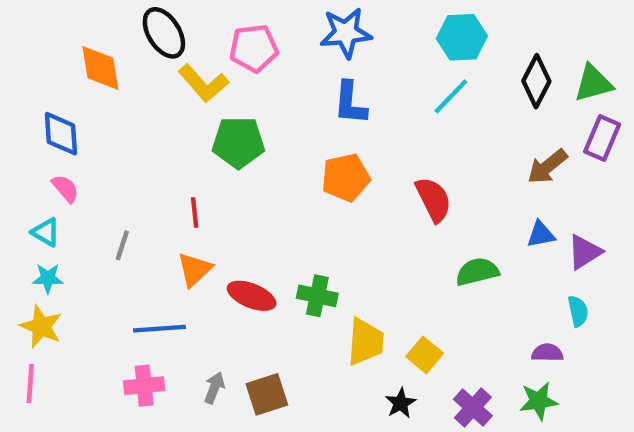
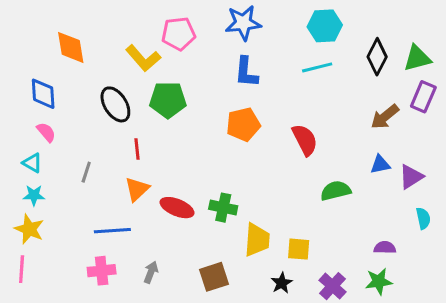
black ellipse: (164, 33) -> (115, 104), moved
cyan line: (451, 96) -> (317, 67), turned 32
cyan semicircle: (578, 311) -> (423, 218), moved
yellow square: (425, 355) -> (299, 249), turned -35
brown square: (267, 394) -> (214, 277), moved

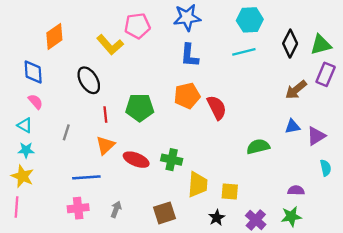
orange diamond: (71, 47) -> (54, 36), turned 64
green pentagon: (168, 100) -> (140, 108), moved
red semicircle: (305, 140) -> (217, 108), moved

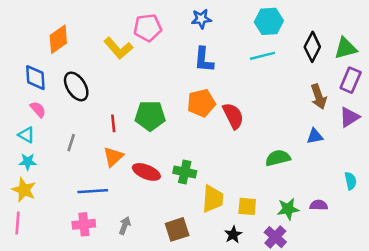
blue star: (187, 18) -> (201, 19), size x0.7
black ellipse: (89, 80) -> (76, 86), moved
brown arrow: (296, 90) -> (319, 97), turned -70
purple triangle: (316, 136) -> (349, 117), moved
green star: (291, 216) -> (288, 209), moved

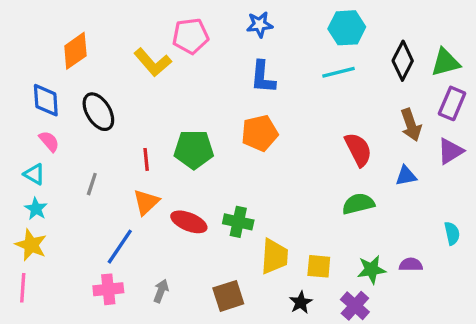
red semicircle: (233, 116) -> (358, 150), moved
cyan star: (28, 162) -> (36, 209), turned 30
blue line: (93, 191) -> (120, 247), turned -52

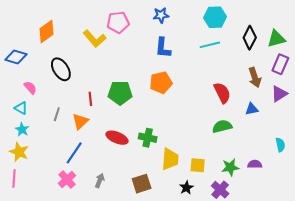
blue diamond: (46, 100) -> (16, 57), moved, turned -70
orange triangle: (146, 202) -> (80, 121), moved
pink cross: (108, 289) -> (67, 180), turned -36

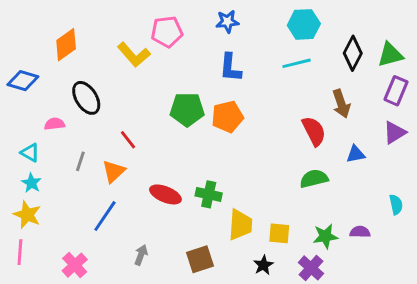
brown arrow: (255, 77) -> (341, 104), moved
pink semicircle: (30, 88) -> (55, 124), moved, turned -56
green pentagon: (120, 93) -> (187, 109), moved
red line: (90, 99) -> (128, 140), turned -32
pink cross: (67, 180) -> (75, 265), moved

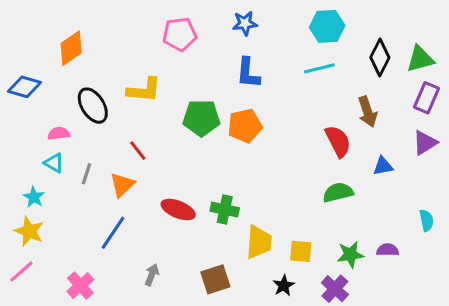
yellow L-shape: (134, 55) -> (144, 90), moved, turned -44
cyan triangle: (30, 153) -> (54, 163), moved
pink line: (20, 252) -> (21, 272), turned 45

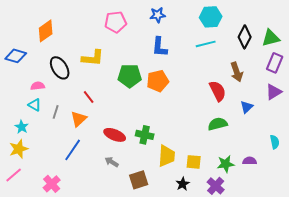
blue triangle: (383, 166) -> (247, 107), turned -32
yellow star: (29, 231) -> (19, 149), turned 30
gray arrow: (152, 275) -> (112, 162), moved, turned -80

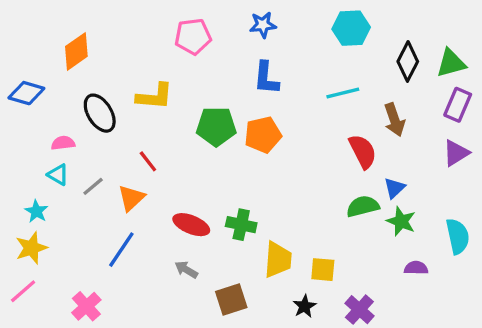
cyan line: (206, 44) -> (343, 93), moved
blue triangle: (247, 107) -> (394, 188), moved
gray line: (56, 112) -> (93, 186), turned 32
cyan semicircle: (275, 142) -> (458, 236), size x1.5
green star: (226, 164) -> (401, 221), moved, turned 30

